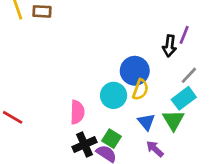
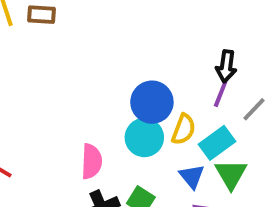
purple line: (184, 35) -> (221, 94), moved
blue circle: (135, 71) -> (152, 102), moved
cyan rectangle: (184, 98) -> (217, 143), moved

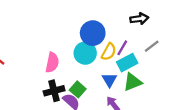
black arrow: (226, 66) -> (139, 19), turned -114
purple line: (221, 94) -> (122, 48), moved
green triangle: (231, 174) -> (133, 82), turned 30

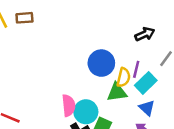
cyan circle: (85, 53) -> (86, 112), moved
blue triangle: (109, 80) -> (147, 108), moved
green triangle: (133, 82) -> (117, 92), moved, turned 30

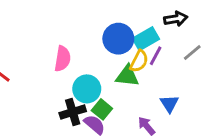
cyan rectangle: (146, 83) -> (146, 39), moved
pink semicircle: (69, 105) -> (62, 59), moved
blue triangle: (147, 108) -> (169, 104), moved

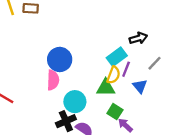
blue circle: (118, 39) -> (60, 59), moved
blue triangle: (169, 104) -> (140, 86), moved
green square: (102, 109) -> (115, 112), moved

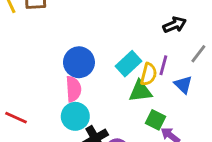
cyan rectangle: (117, 57) -> (128, 64), moved
cyan circle: (75, 102) -> (75, 116), moved

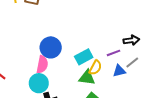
black arrow: (175, 25) -> (131, 40), moved
purple line: (163, 65) -> (113, 53), moved, turned 40
blue triangle: (183, 85) -> (119, 71), moved, turned 48

